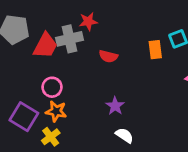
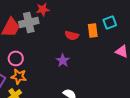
red semicircle: (108, 56) -> (72, 35), moved
purple star: (115, 106) -> (63, 60), moved

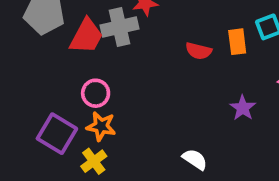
purple star: (63, 60) -> (243, 108), moved

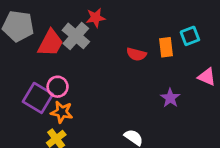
gray cross: (120, 27) -> (76, 36), turned -36
purple square: (57, 134) -> (38, 98), moved

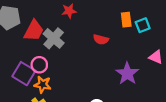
gray cross: (76, 36) -> (54, 38), moved
orange rectangle: (166, 47) -> (126, 20), moved
purple star: (170, 98) -> (127, 74), size x1.5

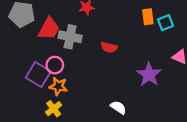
gray cross: (54, 38) -> (70, 37), turned -30
red semicircle: (101, 39) -> (109, 47), moved

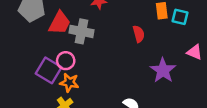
cyan square: (166, 23) -> (180, 17), turned 35
red semicircle: (109, 47) -> (139, 34), moved, turned -119

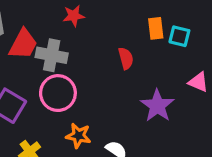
pink circle: (66, 61) -> (58, 93), moved, size x1.5
orange star: (69, 83) -> (78, 136), moved

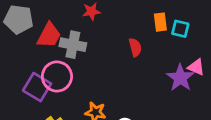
pink circle: (58, 93) -> (57, 76), moved
purple star: (157, 106) -> (180, 78), moved

